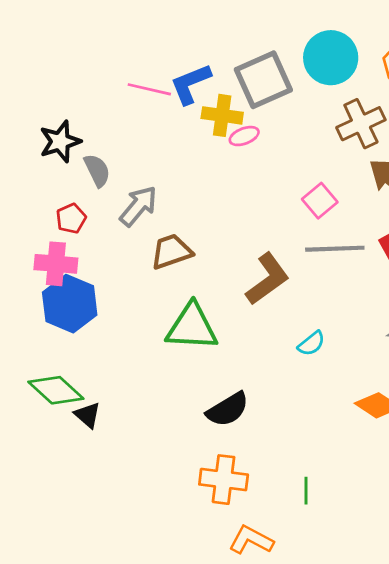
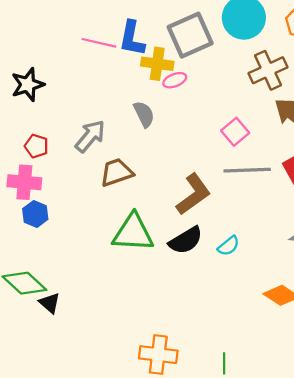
blue L-shape: (191, 84) -> (132, 38), turned -57
gray semicircle: (97, 170) -> (144, 114), moved
red pentagon: (71, 218) -> (36, 146), turned -30
blue hexagon: (70, 304) -> (35, 214), size x0.6
black semicircle: (228, 409) -> (186, 240), moved

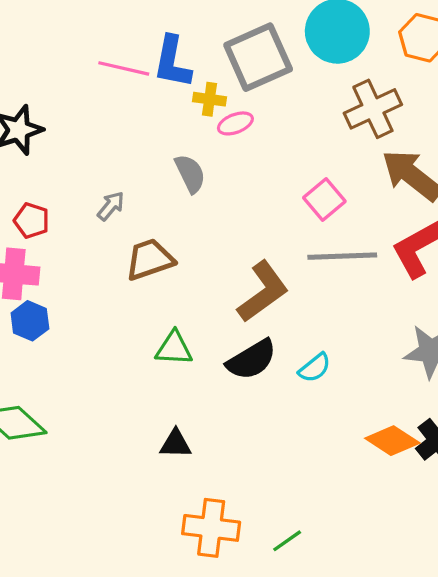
yellow cross: (157, 64) -> (210, 99), size x0.7
gray arrow: (90, 136) -> (111, 206), size x0.6
green triangle: (133, 233) -> (174, 348), size x0.6
black triangle: (50, 303) -> (176, 444), moved, turned -40
green line: (224, 363) -> (287, 541), moved, turned 55

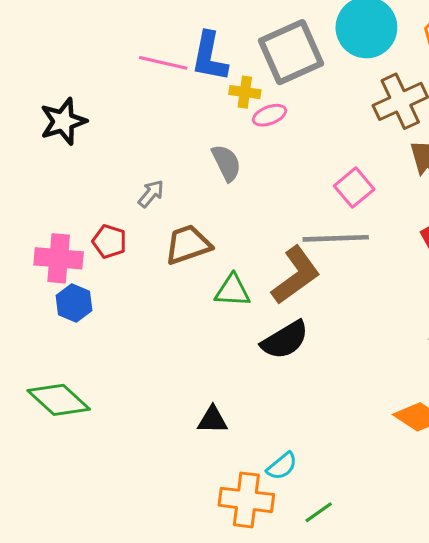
red pentagon: (32, 221) -> (109, 241), moved
gray line: (342, 256) -> (336, 238), moved
green triangle: (174, 348) -> (233, 291), moved
cyan semicircle: (315, 368) -> (282, 466), moved

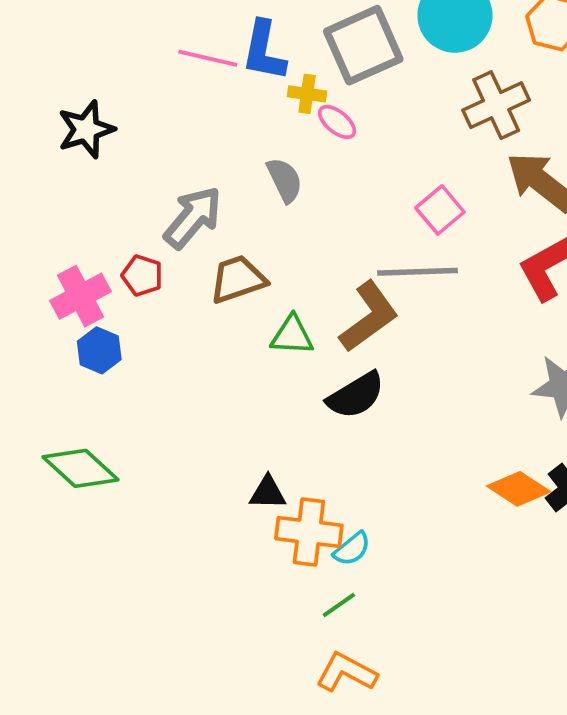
pink ellipse: (269, 115) -> (337, 122), turned 60
gray arrow: (151, 194) -> (193, 217), size x1.8
pink cross: (59, 258) -> (81, 296), turned -33
orange cross: (246, 500) -> (309, 532), moved
green line: (319, 512) -> (339, 605), moved

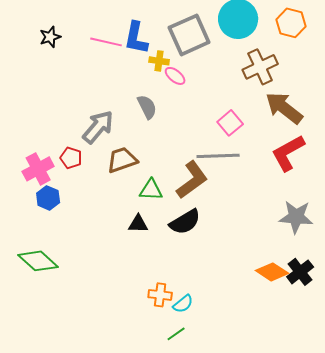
black star: (86, 129) -> (50, 37), moved, size x0.7
black triangle: (268, 493) -> (138, 224), moved
orange cross: (309, 532) -> (160, 295), size x0.7

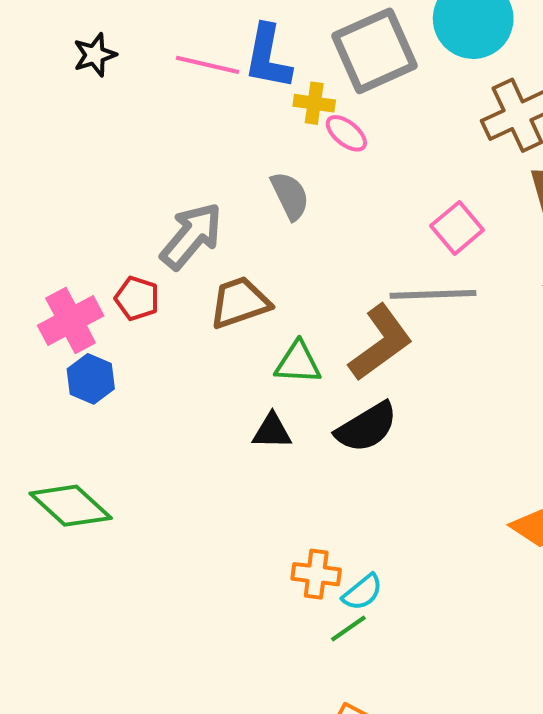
green line: (176, 334) -> (348, 628), moved

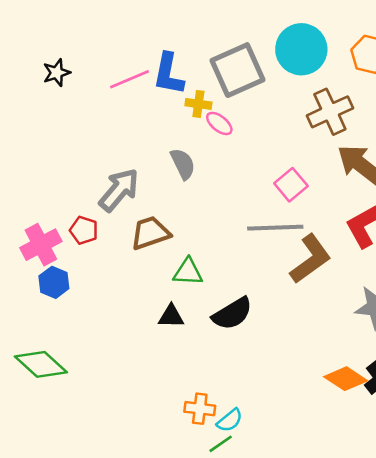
pink line: (207, 65) -> (129, 79), turned -36
brown L-shape: (381, 343) -> (310, 259), moved

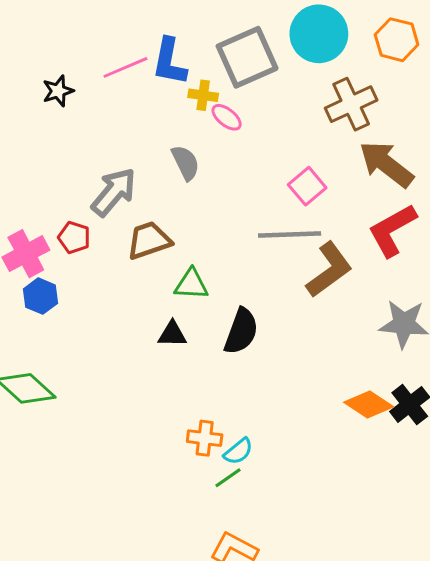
black star: (57, 73) -> (58, 91), moved
black semicircle: (232, 314) -> (241, 331), turned -39

